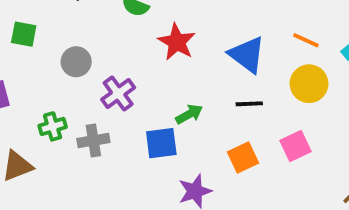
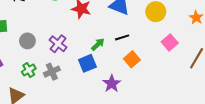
gray circle: (76, 62) -> (27, 41), moved
black line: (249, 104) -> (122, 37), moved
pink square: (296, 146) -> (170, 42), moved

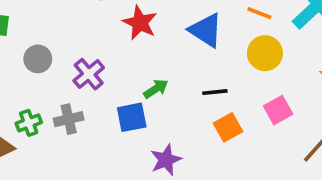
black line: (122, 37) -> (215, 92), moved
orange square: (132, 59) -> (228, 127), moved
green cross: (29, 70) -> (29, 123), moved

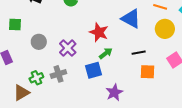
red star: (140, 23) -> (99, 32), moved
orange square: (228, 127) -> (148, 72), turned 35

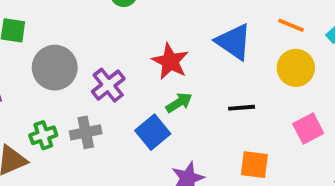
gray circle: (39, 42) -> (55, 68), size x1.5
blue square: (94, 70) -> (153, 132), turned -30
orange square: (148, 72) -> (254, 165), moved

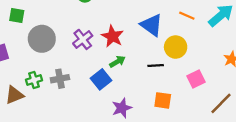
yellow circle: (296, 68) -> (176, 47), moved
purple cross: (108, 85) -> (83, 39), moved

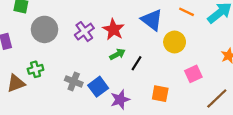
black line: (156, 66) -> (137, 63), moved, turned -56
gray cross: (60, 79) -> (74, 81), moved, turned 30
blue square: (101, 79) -> (98, 87), moved

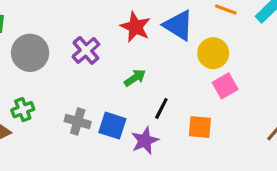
red star: (113, 29) -> (135, 27), moved
black line: (137, 63) -> (161, 108), moved
pink square: (193, 74) -> (225, 86), moved
blue square: (98, 87) -> (112, 126), turned -30

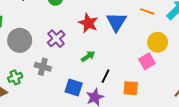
blue triangle: (179, 25) -> (116, 22), turned 30
yellow circle: (213, 53) -> (158, 42), moved
gray cross: (78, 121) -> (43, 67), moved

